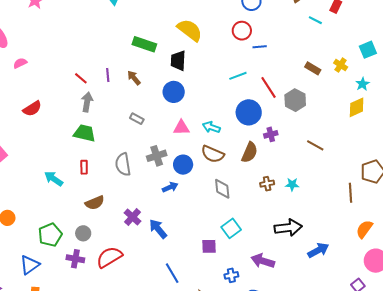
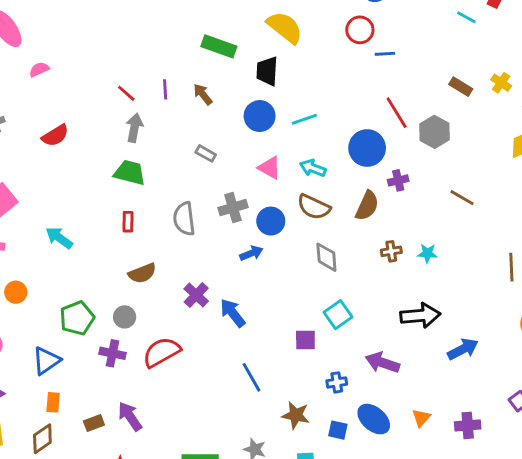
cyan line: (238, 76) -> (304, 119), moved
pink triangle: (181, 128) -> (269, 168), turned 30
cyan arrow: (54, 179) -> (59, 238), moved

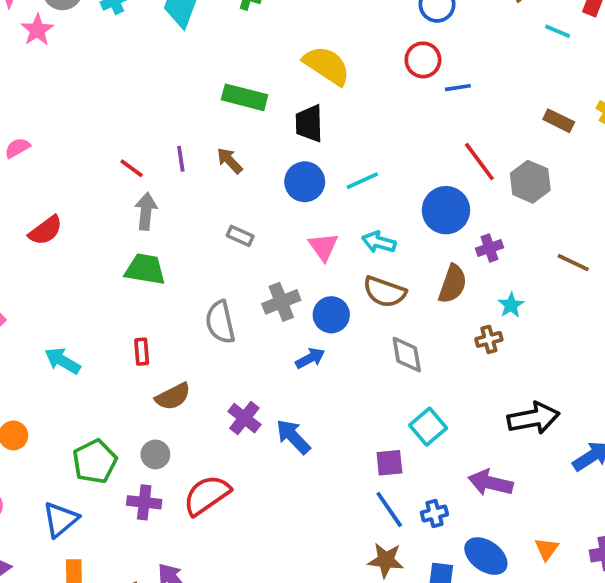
pink triangle: (269, 168) -> (323, 247), turned 30
red rectangle: (128, 222) -> (142, 352), moved
cyan star: (427, 253) -> (511, 305), moved, turned -30
blue line: (252, 377) -> (389, 509), moved

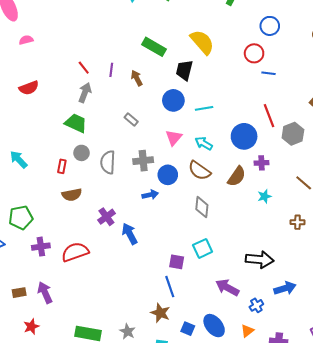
brown cross: (489, 339) -> (297, 222), moved
gray circle: (155, 454) -> (82, 153), moved
purple cross: (144, 502) -> (41, 247), turned -30
blue cross: (434, 514) -> (256, 305), moved, turned -32

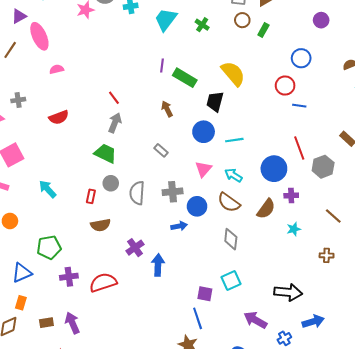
purple line: (111, 70) -> (162, 66), moved
blue arrow: (130, 234) -> (158, 265), turned 30

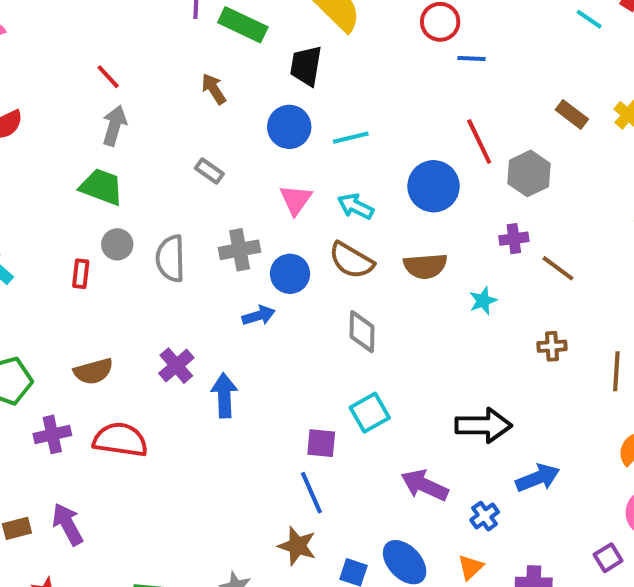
purple cross: (291, 195) -> (514, 239), moved
brown semicircle: (266, 209) -> (425, 266), turned 55
brown semicircle: (100, 225) -> (93, 371), moved
red semicircle: (103, 283) -> (120, 440), turned 32

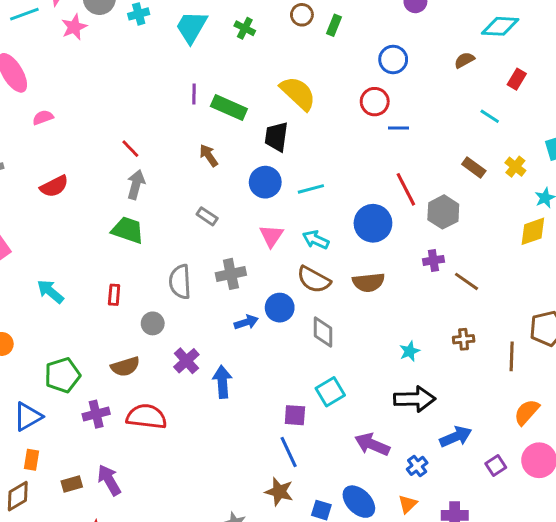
cyan line: (589, 19) -> (490, 116), moved
gray circle: (117, 244) -> (153, 323), moved
blue circle: (290, 274) -> (280, 308), moved
cyan star: (483, 301) -> (410, 351), moved
purple square: (608, 558) -> (496, 465), moved

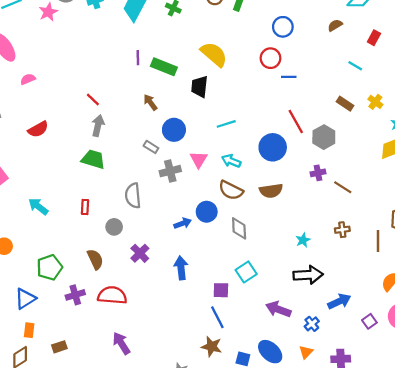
blue circle: (265, 182) -> (174, 130), moved
gray cross: (231, 274) -> (170, 171), moved
brown semicircle: (125, 367) -> (95, 259), turned -96
blue arrow: (222, 382) -> (181, 268), moved
purple arrow: (109, 480) -> (121, 343), moved

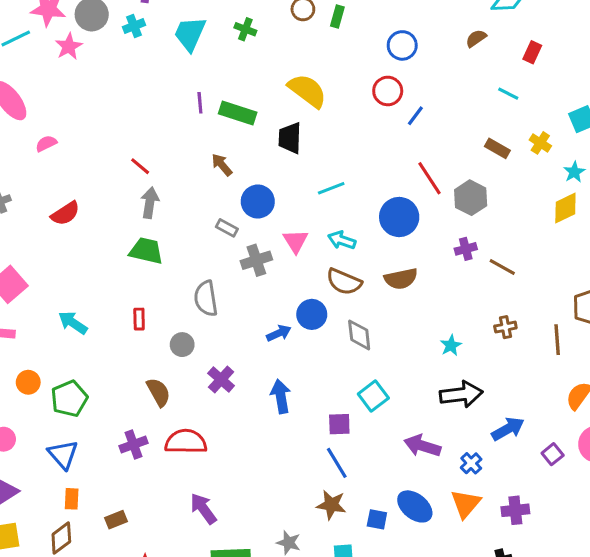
blue line: (289, 77) -> (415, 116), turned -48
green pentagon: (49, 267) -> (69, 399), moved
blue triangle: (25, 299) -> (63, 454), turned -35
orange triangle: (306, 352) -> (466, 504), size x1.5

